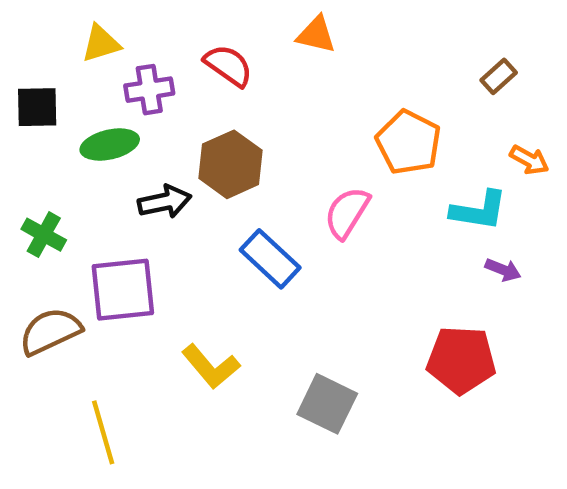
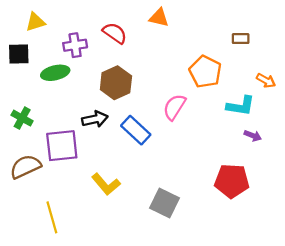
yellow triangle: (101, 43) -> (35, 22), moved
brown rectangle: (499, 76) -> (241, 39), moved, turned 42
black arrow: (165, 202) -> (95, 119), moved

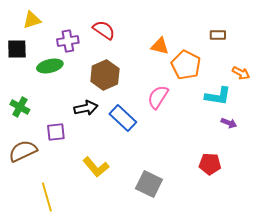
orange triangle: (159, 18) -> (160, 46), moved
purple square: (62, 146) -> (56, 132), size x0.6
red pentagon: (232, 181) -> (210, 164), size x0.7

